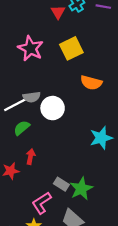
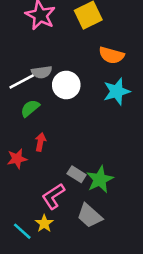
cyan star: (101, 138) -> (117, 91), moved

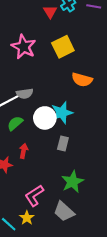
white circle: (66, 85) -> (45, 118), moved
cyan star: (117, 91) -> (62, 113), moved
gray rectangle: (77, 174) -> (63, 143), moved, turned 72

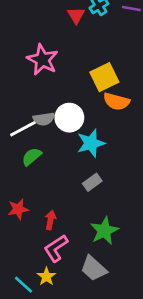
yellow square: (63, 47) -> (104, 77), moved
white circle: (45, 118) -> (69, 118), moved
gray rectangle: (63, 143) -> (92, 182), turned 40
red arrow: (24, 151) -> (50, 220), moved

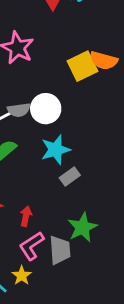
orange semicircle: (116, 101) -> (104, 60), moved
cyan star: (91, 143) -> (56, 150), moved
gray trapezoid: (94, 268) -> (60, 250), moved, turned -136

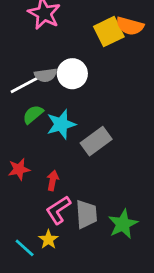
cyan star: (56, 150) -> (61, 124), moved
gray rectangle: (70, 177) -> (96, 141), size x1.5
green star: (82, 227) -> (123, 224), moved

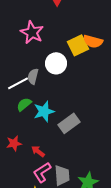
white circle: (72, 74) -> (56, 63), moved
gray semicircle: (46, 75) -> (33, 76), turned 112
red arrow: (53, 180) -> (38, 151), turned -64

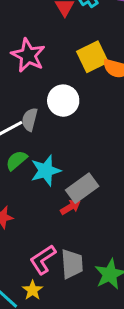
yellow square: (78, 45) -> (92, 57), moved
red arrow: (38, 151) -> (70, 207), moved, turned 112

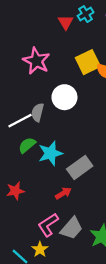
red arrow: (70, 207) -> (63, 193), moved
gray trapezoid: (72, 264) -> (72, 228), turned 45

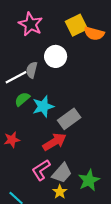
red arrow: (63, 193) -> (55, 142), size x1.6
yellow star: (40, 249) -> (60, 192), moved

